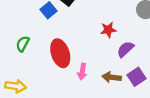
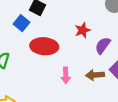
red ellipse: (60, 53) -> (44, 46), moved, turned -56

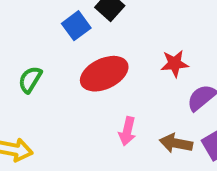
red ellipse: (44, 46) -> (104, 74), turned -44

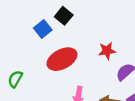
green semicircle: (30, 80) -> (15, 79), moved

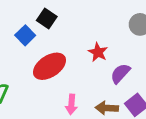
red star: (107, 51) -> (98, 52), turned -30

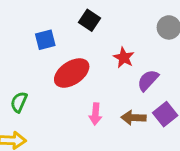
black square: (47, 19) -> (90, 20), moved
blue square: (25, 35) -> (45, 40), turned 30

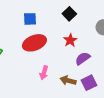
black square: (90, 20) -> (69, 14), moved
blue square: (45, 40) -> (30, 19), moved

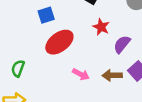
pink arrow: (44, 73) -> (81, 74), turned -64

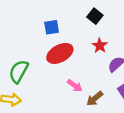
green semicircle: (18, 68) -> (19, 71), size x1.5
brown arrow: (112, 75) -> (95, 99), moved, turned -48

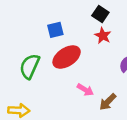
red star: (100, 46) -> (103, 36), moved
green semicircle: (19, 71) -> (30, 66), moved

